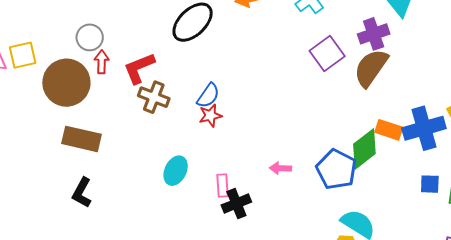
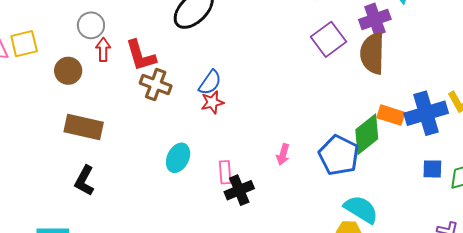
red L-shape: (139, 68) -> (141, 56), turned -84
brown semicircle: (371, 68) -> (372, 53), turned -33
brown circle: (66, 83) -> (68, 71), size x0.6
pink arrow: (280, 168) -> (283, 154), turned -75

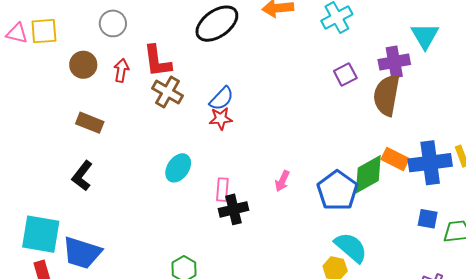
purple square: (329, 39) -> (345, 74), size x0.7
red arrow: (103, 50) -> (121, 70), moved
brown rectangle: (84, 127) -> (90, 123), size x0.7

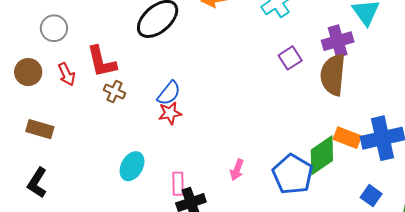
red arrow: (121, 70) -> (67, 74), turned 150
brown cross: (168, 92) -> (115, 92), size x0.7
blue square: (428, 219) -> (371, 196), moved, turned 30

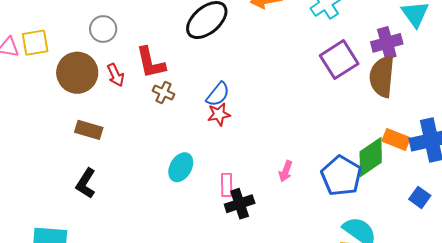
purple square: (290, 58) -> (339, 60), size x1.6
brown circle: (28, 72) -> (77, 73), size x1.5

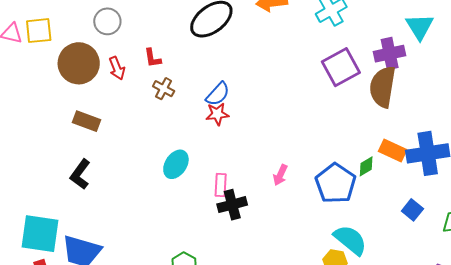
red L-shape: (151, 63) -> (153, 58), size x0.6
green diamond: (371, 157) -> (366, 166), size x0.5

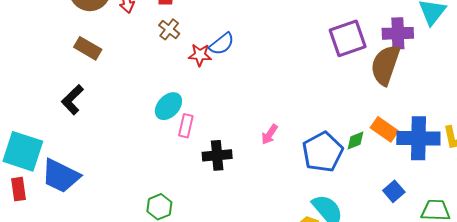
red star: (217, 114) -> (200, 55), moved
pink rectangle: (221, 185) -> (186, 126), moved

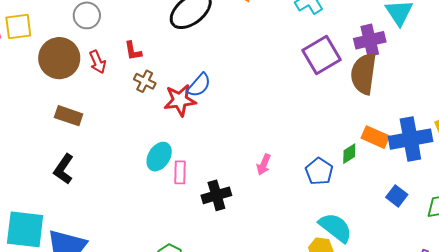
red star: (200, 55) -> (180, 100), size x1.4
blue pentagon: (323, 152) -> (319, 171), size x0.7

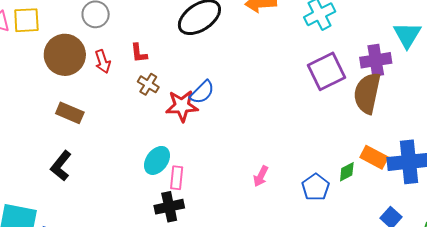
black cross: (216, 195) -> (169, 207), moved

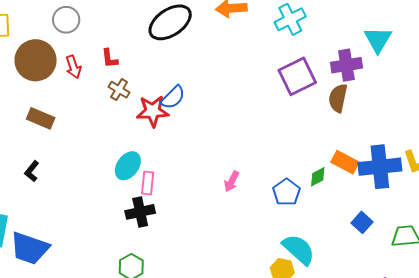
brown semicircle: (367, 93) -> (338, 98), size x0.7
black L-shape: (61, 166) -> (32, 171), size x0.7

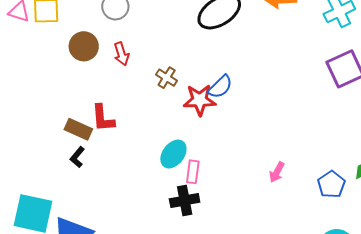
red L-shape: (110, 58) -> (103, 118), moved, size x1.4
brown circle: (36, 60) -> (84, 46), size x0.7
brown rectangle: (41, 118) -> (78, 129), moved

